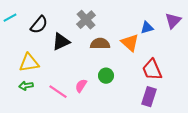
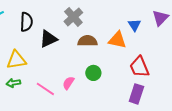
black semicircle: (39, 25) -> (26, 22), turned -36
blue triangle: (147, 28) -> (134, 25), turned -48
orange triangle: (130, 43) -> (117, 40), turned -30

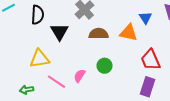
black triangle: (48, 39) -> (60, 32), turned -36
yellow triangle: (16, 60) -> (40, 59), moved
green arrow: (13, 83) -> (27, 90), moved

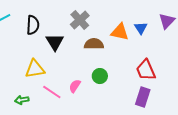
orange triangle: (129, 33) -> (120, 32), moved

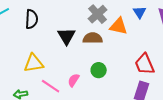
gray cross: (80, 20) -> (98, 14), moved
blue triangle: (141, 28) -> (140, 12), moved
black triangle: (55, 42) -> (67, 36), moved

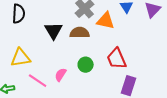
red trapezoid: (145, 64) -> (117, 59), moved

